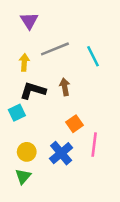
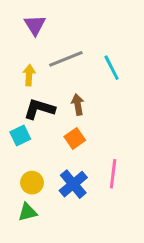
orange square: (75, 124) -> (75, 138), moved
green triangle: (23, 176) -> (28, 212), turned 35

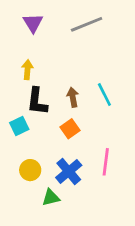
gray line: (66, 59) -> (87, 24), moved
cyan line: (112, 68) -> (104, 94), moved
black L-shape: (39, 109) -> (37, 101), turned -100
green triangle: (28, 212) -> (51, 198), moved

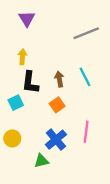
gray line: (87, 24) -> (86, 33), moved
yellow circle: (30, 170) -> (12, 138), moved

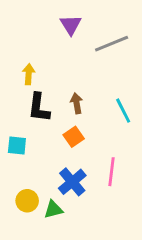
purple triangle: (27, 19) -> (71, 25), moved
cyan line: (85, 77) -> (123, 111), moved
cyan square: (16, 103) -> (17, 145), moved, turned 32
yellow circle: (12, 138) -> (27, 201), moved

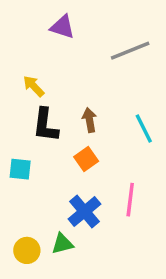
purple triangle: (71, 25) -> (62, 27), moved, turned -40
yellow arrow: (29, 74) -> (34, 86), turned -48
yellow circle: (27, 201) -> (27, 250), moved

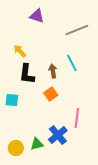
cyan line: (144, 128) -> (72, 63), moved
blue cross: (84, 211) -> (58, 135), moved

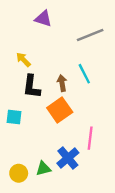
orange square: (51, 94) -> (60, 110), size x1.5

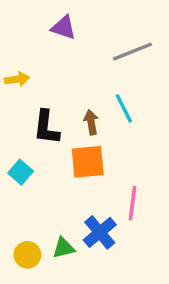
yellow arrow: (23, 60) -> (17, 79), moved, turned 126
orange square: (60, 110) -> (88, 162), turned 30
cyan square: (14, 117) -> (21, 172), turned 35

